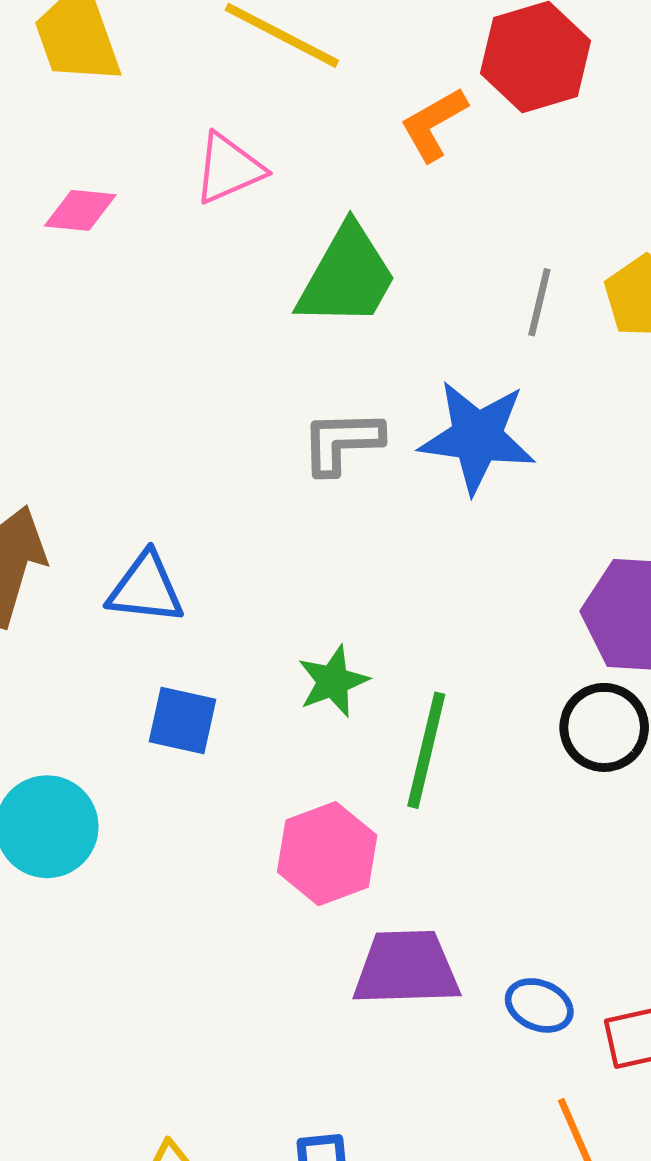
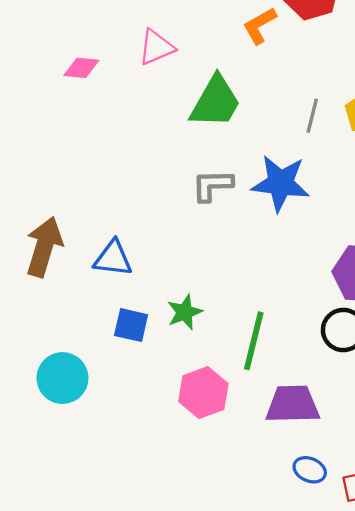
green star: (333, 681) -> (185, 312), moved
purple trapezoid: (406, 968) -> (293, 404), moved

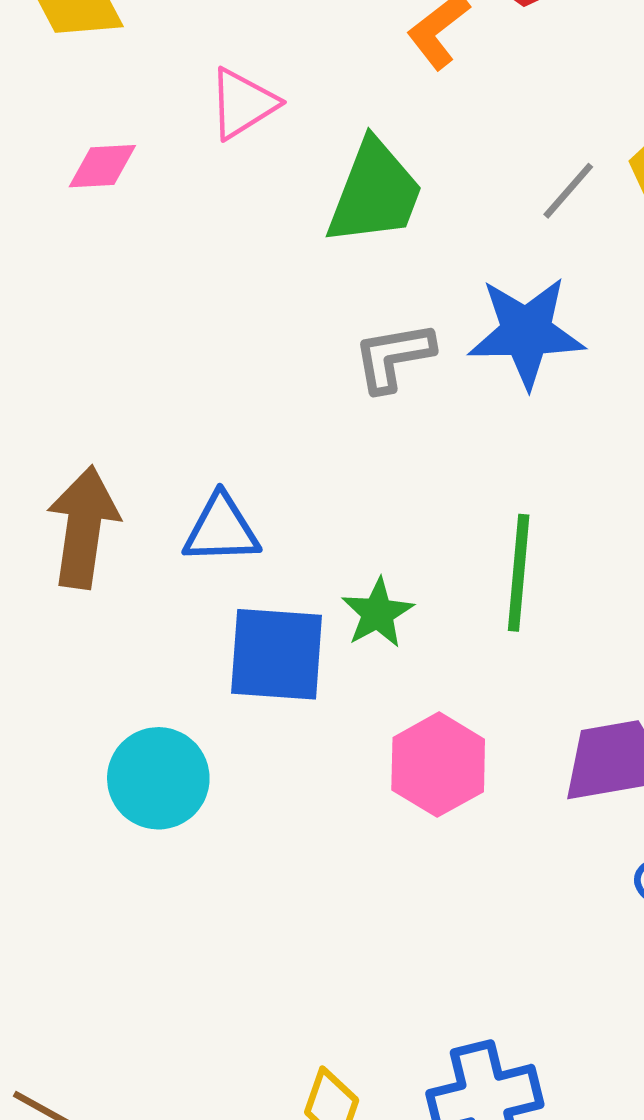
gray line: (312, 116) -> (568, 191), turned 36
blue square: (131, 325) -> (277, 654), size x1.5
green line: (254, 341) -> (519, 573), moved

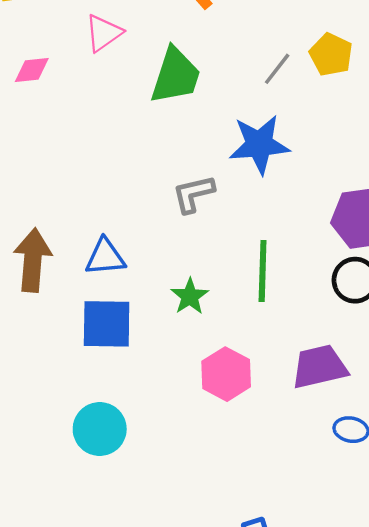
gray L-shape: (394, 357) -> (193, 194), moved
blue square: (277, 654) -> (107, 324), moved
cyan circle: (158, 778) -> (100, 429), moved

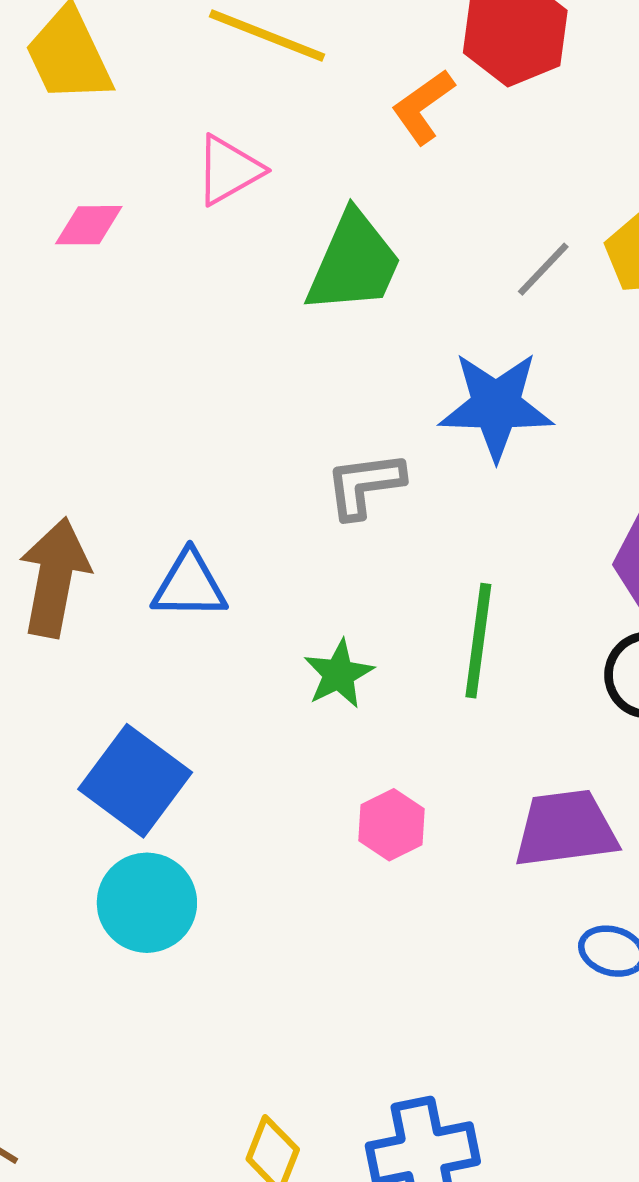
blue square: (107, 324) -> (135, 781), moved, turned 30
pink hexagon: (226, 374) -> (392, 825), size x0.7

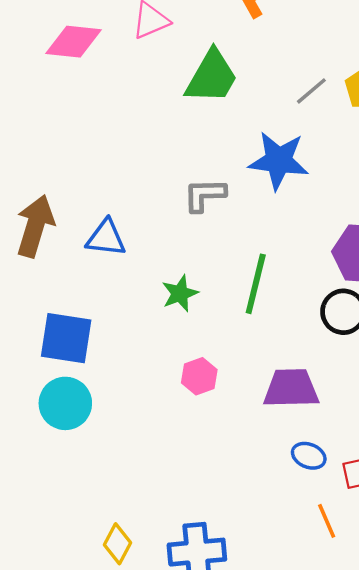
pink diamond: (89, 225) -> (73, 42), size x1.5
blue square: (135, 781) -> (66, 338), turned -34

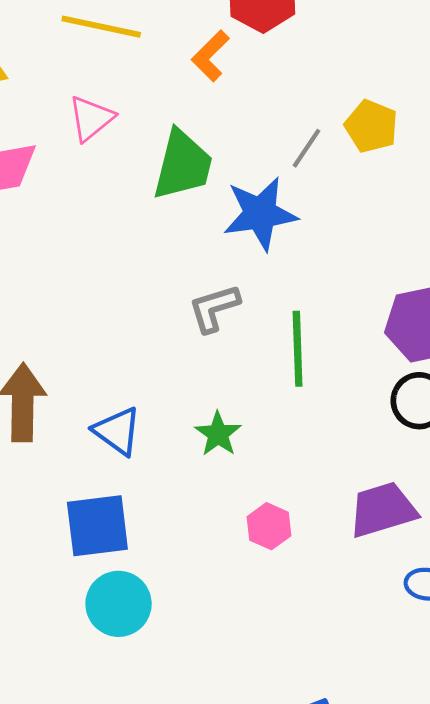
blue star: (279, 161) -> (260, 214), moved
blue triangle: (106, 238) -> (117, 431), moved, turned 45
green line: (256, 284) -> (298, 349), moved

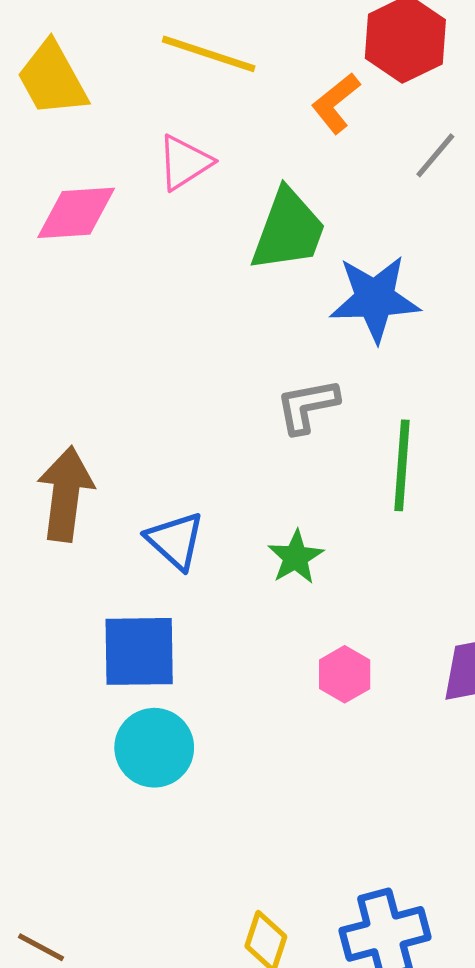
gray line: (307, 148) -> (435, 155), moved

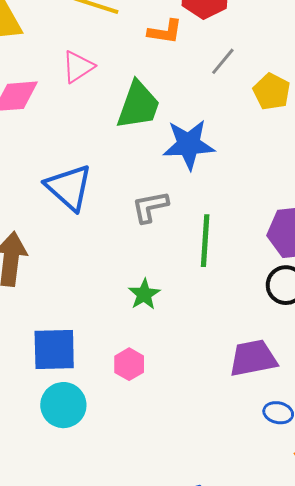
orange L-shape: (336, 103) -> (165, 32), turned -132
blue triangle: (175, 541) -> (69, 187), moved, size x1.4
pink hexagon: (345, 674) -> (129, 364), moved

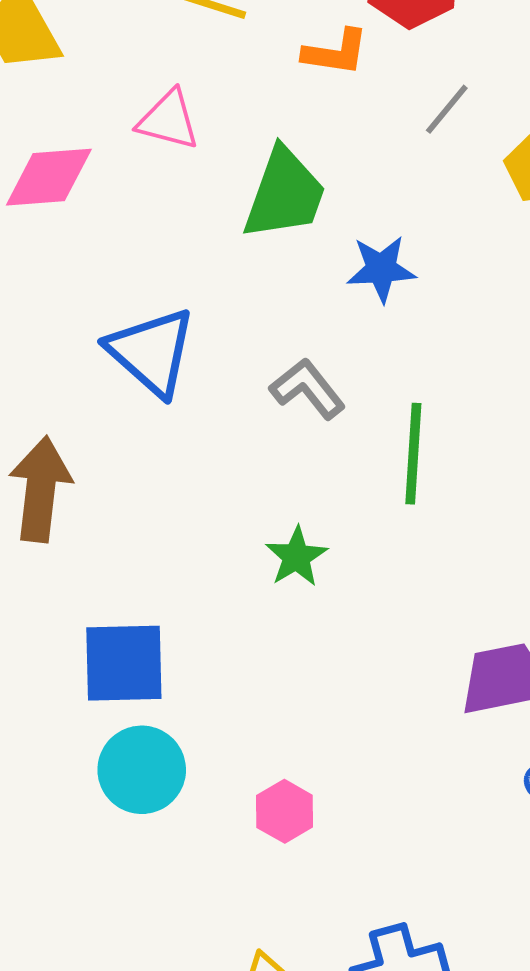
pink triangle: (78, 67) -> (168, 120), turned 48
blue star: (189, 144) -> (381, 269), size x0.7
gray L-shape: (150, 207) -> (308, 389), turned 63
pink hexagon: (129, 364) -> (285, 811), moved

